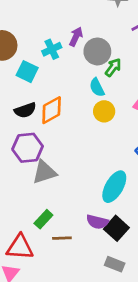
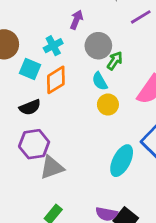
purple arrow: (76, 37) -> (76, 20), moved
orange diamond: (52, 110) -> (56, 80), moved
cyan ellipse: (114, 187) -> (122, 161), moved

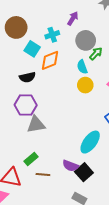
cyan ellipse: (122, 161) -> (90, 142), moved

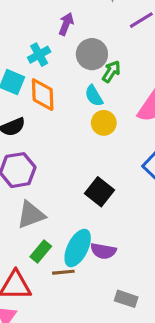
orange diamond: (50, 60) -> (43, 95), turned -60
gray triangle: (36, 124) -> (31, 215), moved
cyan ellipse: (90, 142) -> (78, 248), moved
black square: (84, 172) -> (100, 192), moved

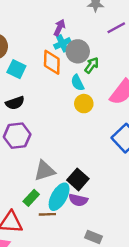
cyan cross: (39, 55) -> (62, 43), moved
orange diamond: (43, 95) -> (52, 62), moved
black square: (100, 192) -> (78, 179), moved
gray triangle: (31, 215) -> (45, 171), moved

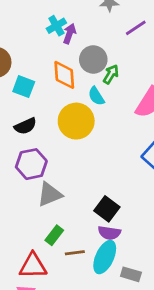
cyan cross: (62, 43) -> (56, 26), moved
yellow circle: (84, 104) -> (76, 121), moved, size x1.6
gray triangle: (45, 171) -> (50, 194), moved
cyan ellipse: (59, 197) -> (105, 257), moved

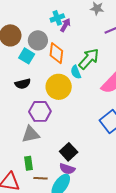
gray circle: (93, 59) -> (38, 40), moved
green arrow: (111, 74) -> (89, 59), size x1.6
purple hexagon: (31, 164) -> (40, 111), moved
green rectangle: (54, 235) -> (29, 163), turned -56

